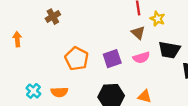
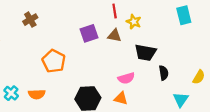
brown triangle: (138, 33) -> (115, 36), turned -32
pink semicircle: (141, 58) -> (126, 78), moved
purple square: (112, 59) -> (89, 33), moved

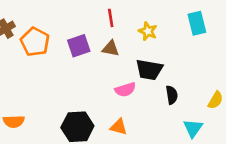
yellow star: (134, 22) -> (148, 31), moved
orange pentagon: (54, 61) -> (35, 42), moved
pink semicircle: (126, 78) -> (125, 90), moved

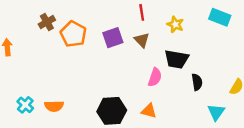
cyan rectangle: (197, 23) -> (220, 17), turned -55
brown triangle: (111, 48) -> (142, 40), turned 35
pink semicircle: (125, 90) -> (155, 77), turned -54

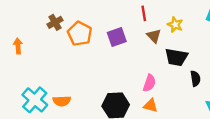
brown triangle: (142, 40) -> (154, 36), moved
pink semicircle: (155, 77) -> (149, 83), moved
cyan cross: (25, 105) -> (35, 100), size x1.6

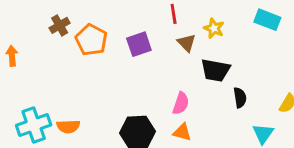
cyan cross: (35, 100) -> (34, 125), turned 30

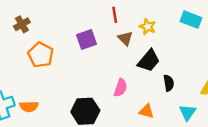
orange pentagon: (91, 40) -> (41, 55), moved
black trapezoid: (215, 70) -> (149, 61), turned -60
orange triangle: (182, 132) -> (146, 111), moved

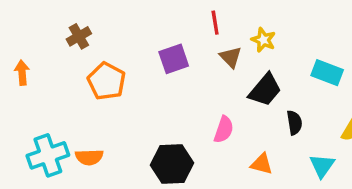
cyan rectangle: (191, 20) -> (327, 73), moved

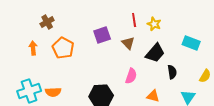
red line: (215, 23) -> (134, 20), moved
brown triangle: (231, 57) -> (128, 43), moved
orange arrow: (22, 73) -> (33, 48), moved

